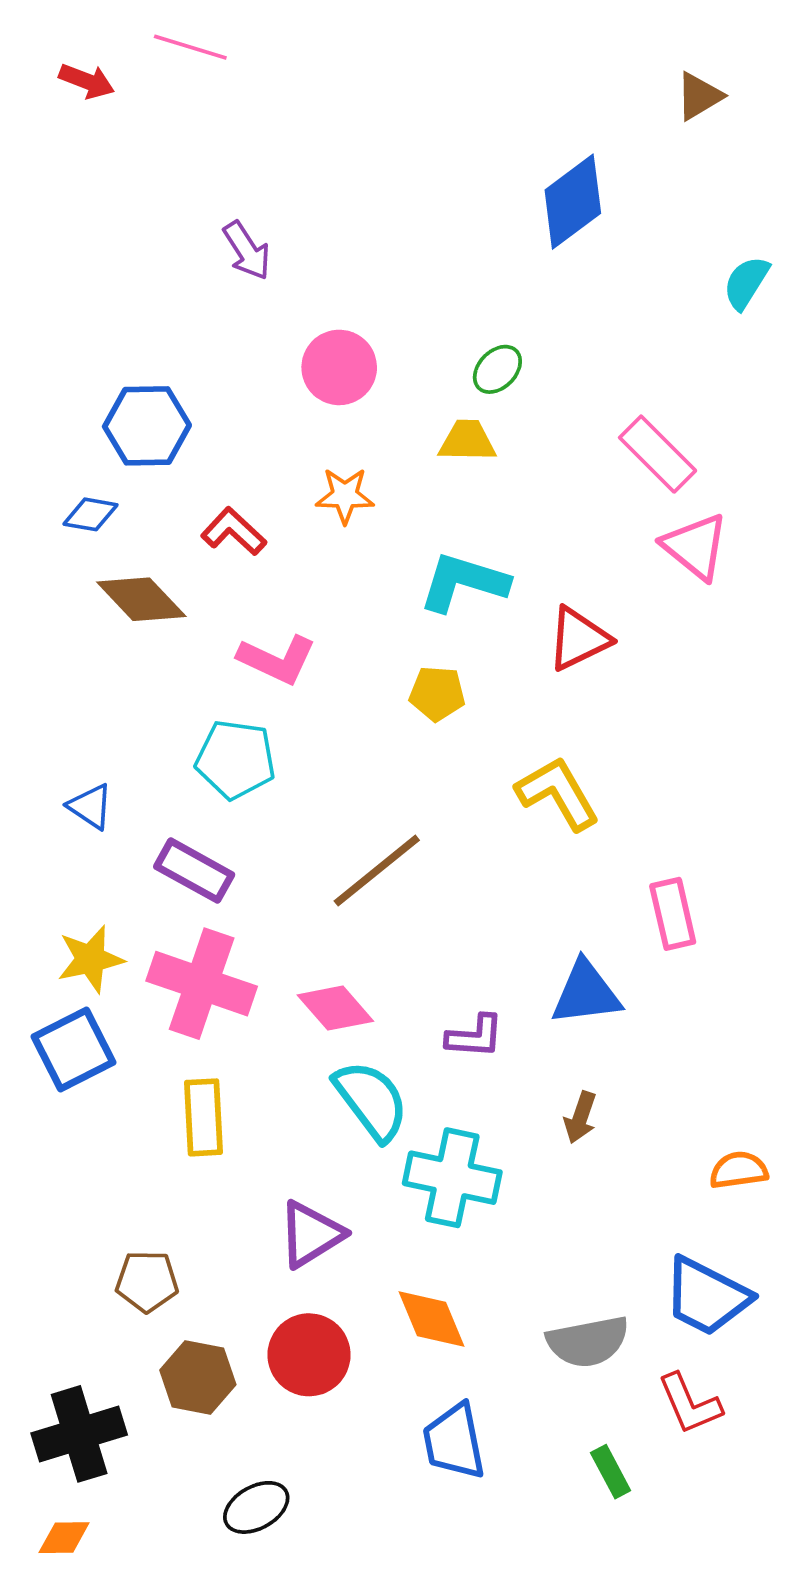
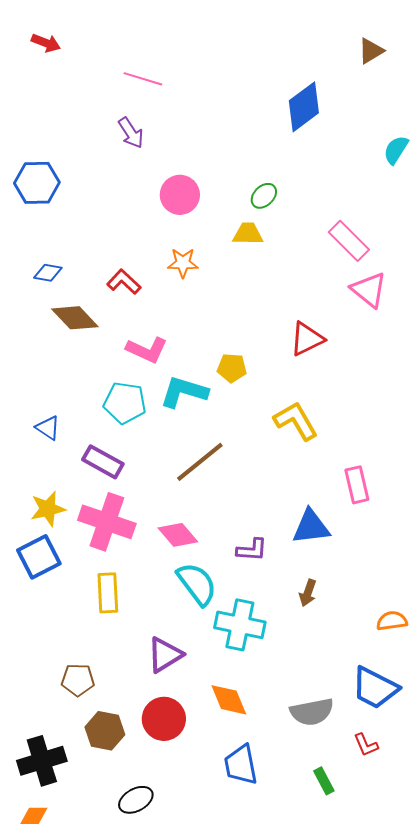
pink line: (190, 47) -> (143, 79), moved
blue hexagon: (147, 426) -> (37, 183), moved
cyan L-shape: (464, 582) -> (184, 392), moved
red L-shape: (690, 1404) -> (366, 745), size x0.7

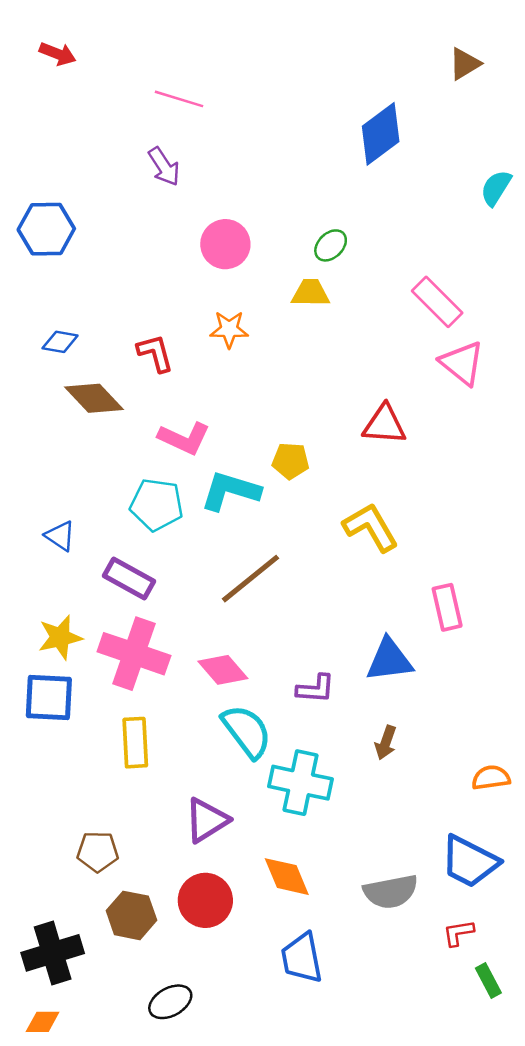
red L-shape: (124, 282) -> (155, 353), turned 32
red triangle: (307, 339) -> (384, 424), turned 30
blue square: (39, 557) -> (49, 697), turned 30
red L-shape: (366, 745) -> (458, 933), turned 104
green rectangle: (324, 781) -> (488, 981), moved

